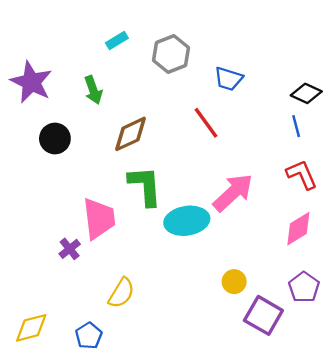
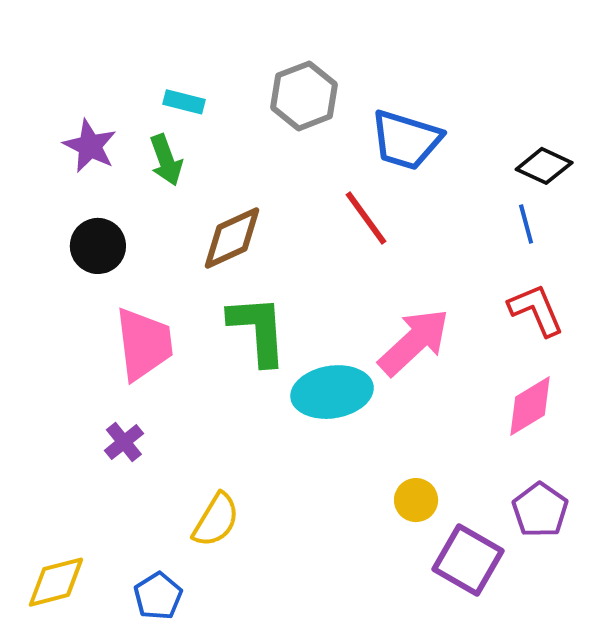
cyan rectangle: (117, 40) -> (184, 102), moved, turned 45
blue trapezoid: (228, 79) -> (406, 140), size x1.4
purple star: (31, 82) -> (90, 146), moved, size x0.7
pink trapezoid: (99, 219) -> (144, 344), moved

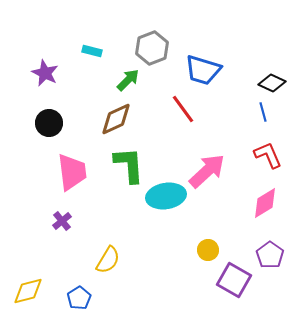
green arrow: (166, 160) -> (128, 80), moved, turned -115

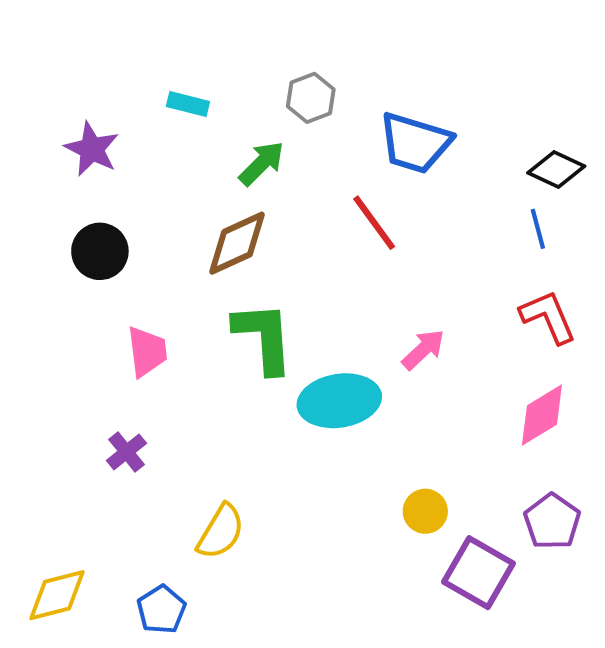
gray hexagon: (152, 48) -> (311, 98), size x0.7
pink arrow: (207, 171) -> (423, 350), size x0.6
pink trapezoid: (72, 172) -> (147, 352), size x0.7

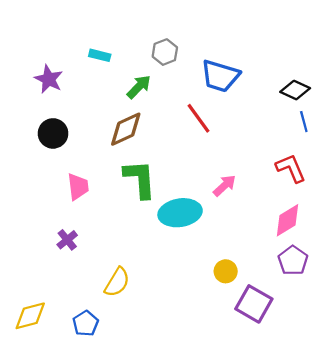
blue line: (538, 229) -> (304, 122), moved
purple pentagon: (552, 521) -> (293, 260), moved

